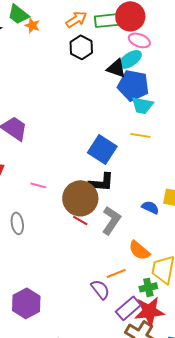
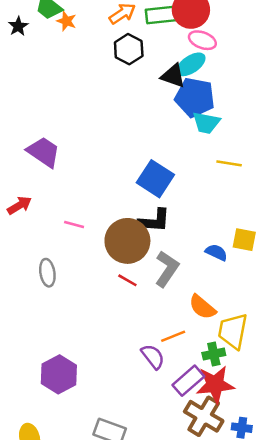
yellow line: (140, 135) -> (229, 163), moved
red line: (80, 220) -> (127, 280), moved

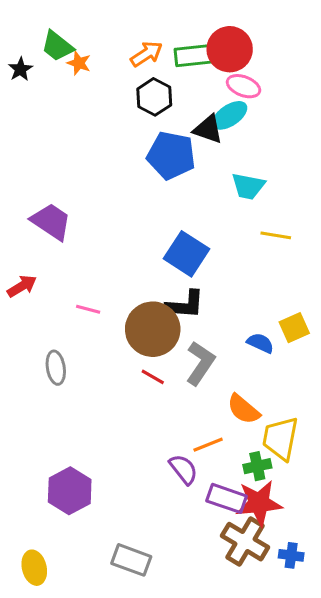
blue pentagon: (195, 97) -> (171, 155), moved
yellow square: (244, 240) -> (294, 328), turned -35
purple rectangle: (188, 381) -> (227, 498), turned 60

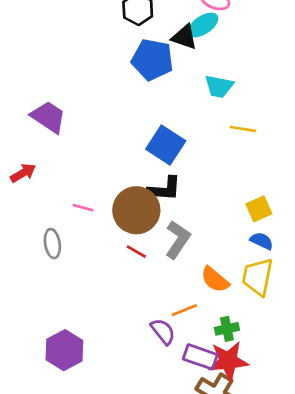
pink line: (88, 309) -> (83, 208), moved
blue semicircle: (260, 343) -> (262, 241), moved
yellow trapezoid: (280, 438) -> (258, 277), moved

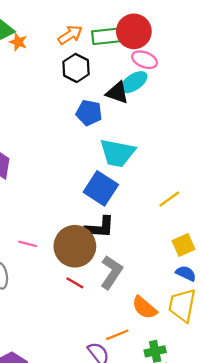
blue pentagon: (152, 60) -> (89, 113), size x0.7
cyan trapezoid: (219, 86) -> (117, 153), moved, size x1.4
yellow line: (243, 129) -> (169, 199), moved, turned -45

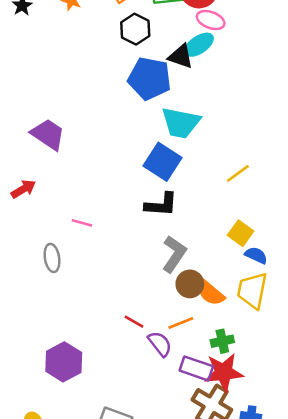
blue pentagon: (89, 113) -> (150, 79), size x1.5
yellow square: (183, 245) -> (241, 233), moved, turned -30
brown circle: (75, 246) -> (190, 284), moved, size x0.6
red line: (75, 283) -> (134, 322), moved

